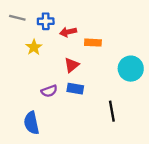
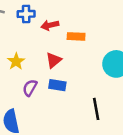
yellow star: (34, 47) -> (16, 61), moved
purple semicircle: (49, 91) -> (30, 88), turned 140

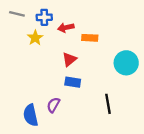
yellow star: (16, 61) -> (35, 38), moved
purple semicircle: (30, 88) -> (53, 105), moved

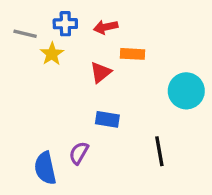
gray line: (17, 14) -> (25, 34), moved
red arrow: (66, 28) -> (106, 27), moved
red triangle: (69, 59) -> (101, 72), moved

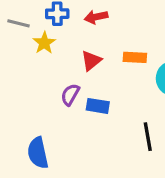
orange rectangle: (133, 54) -> (135, 57), moved
purple semicircle: (79, 153) -> (70, 95), moved

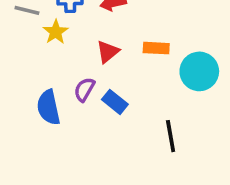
blue rectangle: (98, 106) -> (115, 102), turned 30
blue semicircle: (38, 153) -> (48, 107), moved

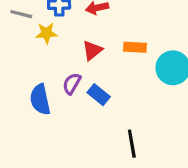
yellow star: (56, 32) -> (46, 33), turned 30
black line: (171, 136) -> (132, 144), moved

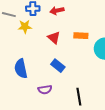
red triangle: (92, 50) -> (54, 38), turned -40
purple semicircle: (72, 84) -> (45, 90), moved, turned -128

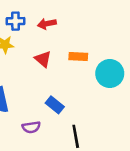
blue rectangle: (58, 66) -> (55, 105), moved

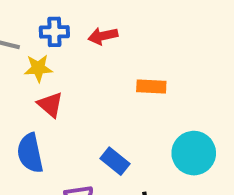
red triangle: (43, 59) -> (50, 105), moved
cyan circle: (110, 73) -> (194, 153), moved

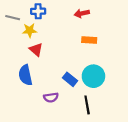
red arrow: (103, 36) -> (82, 13), moved
cyan circle: (194, 153) -> (93, 76), moved

